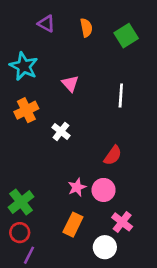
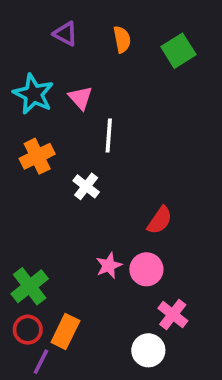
pink triangle: (70, 84) -> (80, 98), moved
white line: (121, 96) -> (109, 136), moved
orange rectangle: (73, 225) -> (65, 331), moved

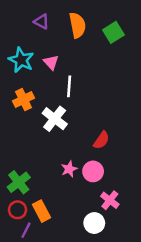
orange semicircle: (122, 39) -> (77, 25), size x1.5
white cross: (86, 186) -> (55, 119), size x1.5
orange rectangle: (65, 331) -> (41, 211), turned -54

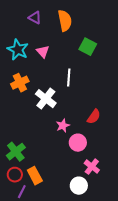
green square: (113, 32) -> (88, 47), moved, turned -30
white line: (69, 86) -> (69, 78), moved
red semicircle: (101, 140) -> (94, 117), moved
pink star: (69, 169) -> (63, 126), moved

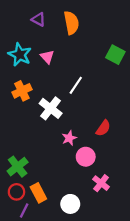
green square: (88, 47) -> (115, 55), moved
white line: (69, 78) -> (76, 85), turned 30
white circle: (79, 186) -> (70, 204), moved

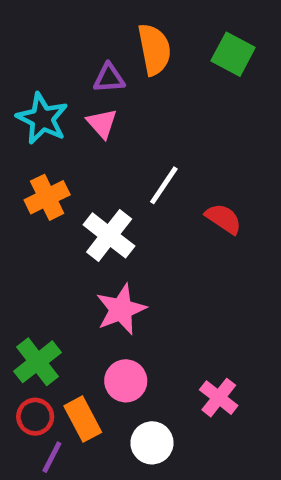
purple triangle: (38, 19) -> (109, 78), moved, turned -32
green square: (115, 55) -> (233, 54), moved
red semicircle: (103, 128) -> (224, 219), moved, turned -91
pink star: (69, 138) -> (121, 309), moved, size x1.5
pink circle: (86, 157) -> (126, 381), moved

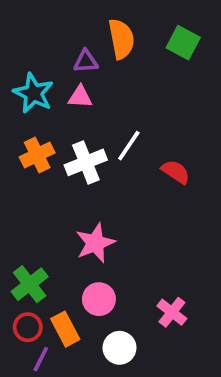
pink triangle: (102, 123) -> (80, 97), turned -45
white cross: (109, 235) -> (86, 162), moved, turned 30

